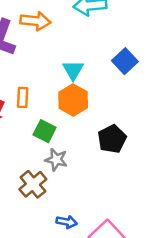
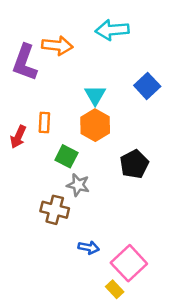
brown cross: (33, 184) -> (55, 210), turned -36

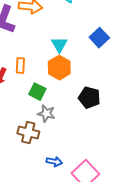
black pentagon: (134, 164) -> (89, 98), turned -30

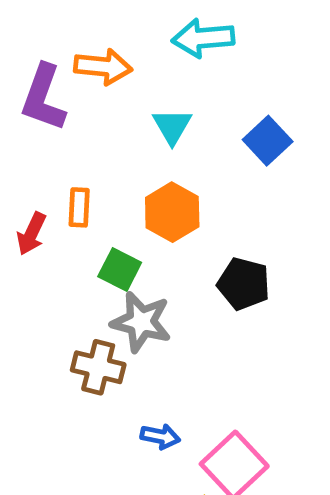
cyan triangle: (59, 45) -> (172, 126), moved
gray star: (46, 114) -> (141, 322), size x1.4

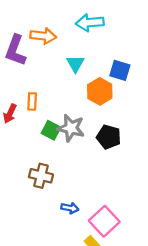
blue square: (268, 141) -> (120, 70), turned -30
orange hexagon: (172, 212) -> (100, 91), moved
gray star: (141, 322) -> (71, 128), moved

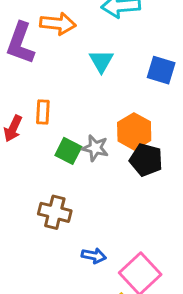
orange hexagon: (100, 91) -> (134, 131), moved
gray star: (71, 128) -> (95, 148), size x0.7

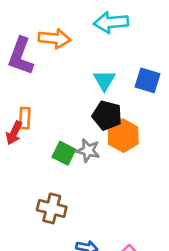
cyan triangle: (101, 61) -> (104, 80), moved
orange rectangle: (43, 112) -> (25, 118), moved
black pentagon: (146, 160) -> (107, 115), moved

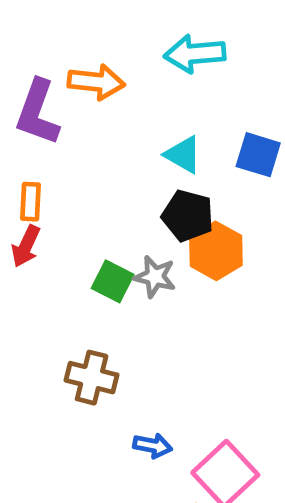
cyan triangle: (104, 80) -> (183, 155), turned -30
orange rectangle: (25, 118) -> (31, 202), moved

